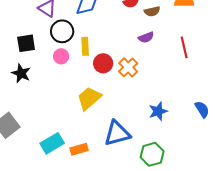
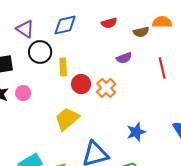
brown semicircle: (152, 11) -> (141, 32), moved
pink circle: (61, 56) -> (23, 93), moved

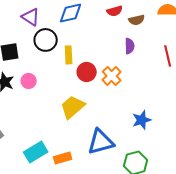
brown semicircle: (141, 32) -> (137, 20), moved
purple semicircle: (124, 58) -> (130, 46), turned -70

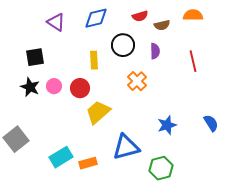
black circle: (46, 40) -> (123, 45), moved
red circle: (87, 72) -> (80, 88), moved

